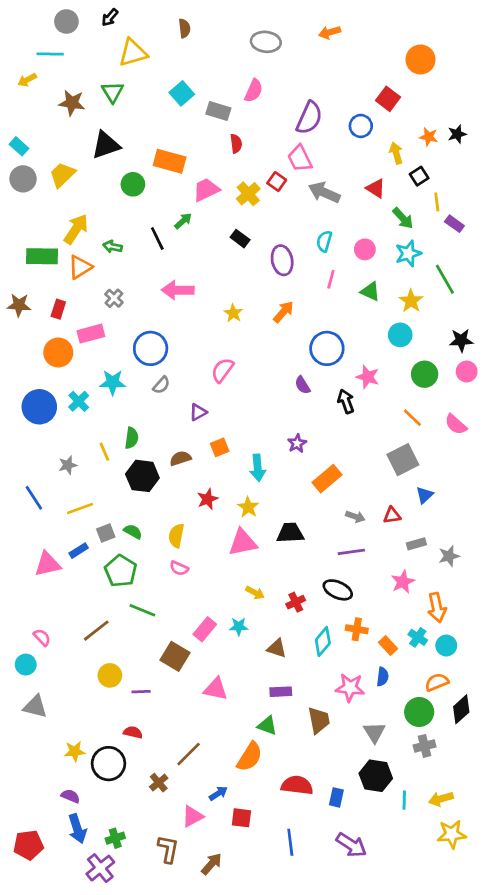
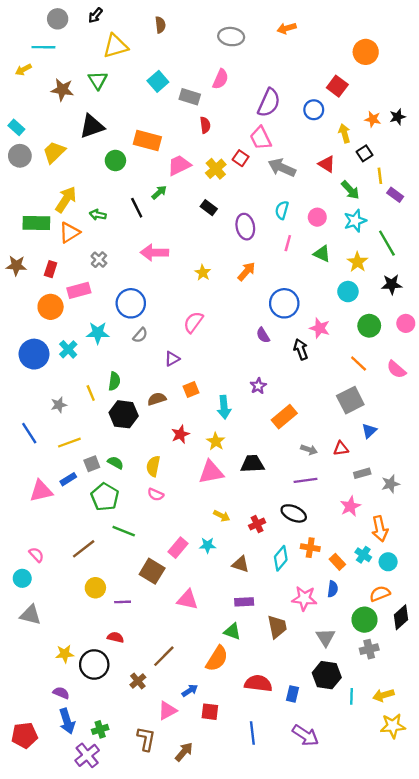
black star: (461, 340) -> (392, 284), moved

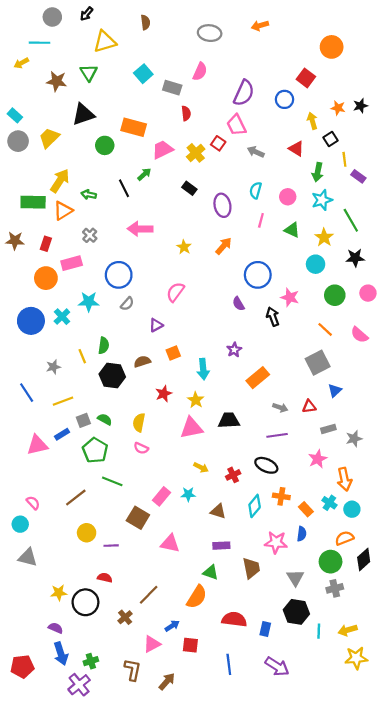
gray arrow: (282, 168) -> (256, 152), size x0.7
green arrow: (350, 190) -> (318, 172), turned 54

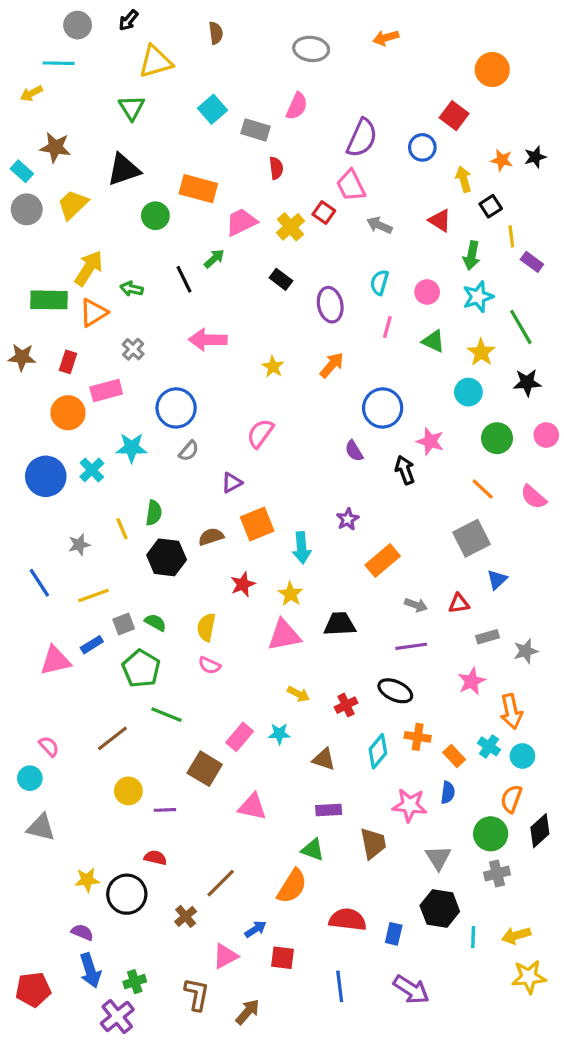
brown star: (57, 81) -> (55, 147), moved
orange square: (173, 353) -> (257, 524), size x1.5
orange semicircle: (344, 538) -> (511, 799), turned -48

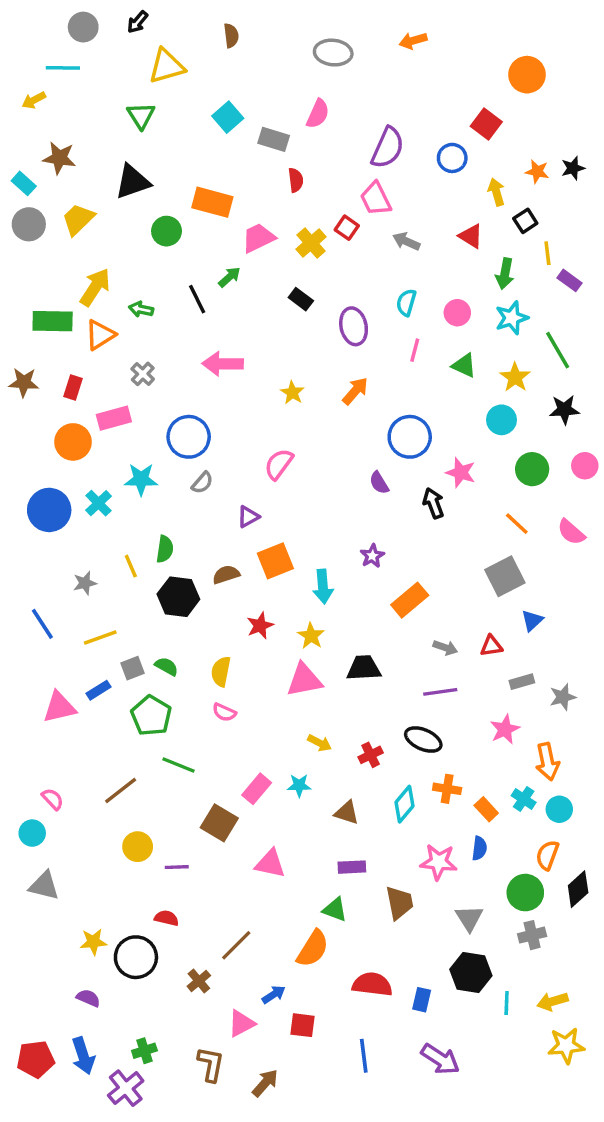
blue arrow: (90, 970) -> (83, 1056), moved

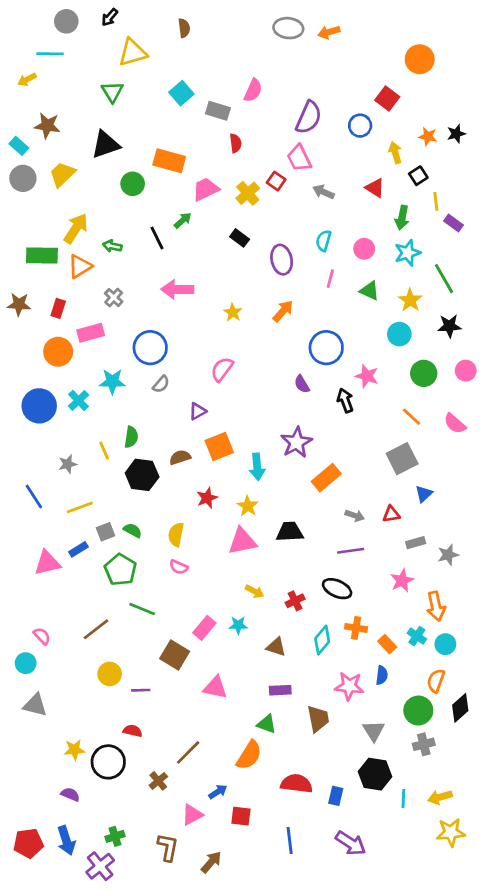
gray ellipse: (333, 53) -> (288, 28), moved
purple star: (372, 556) -> (296, 442), size x1.6

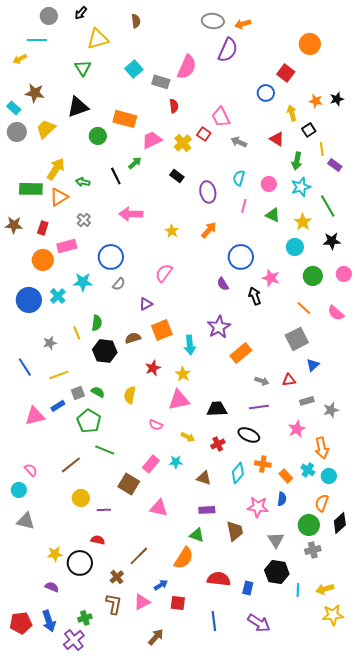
pink semicircle: (253, 90) -> (187, 67), size x1.4
purple semicircle: (309, 117) -> (228, 50), moved
black trapezoid: (290, 532) -> (217, 409), moved
pink semicircle: (179, 567) -> (156, 425), moved
brown L-shape: (168, 847) -> (114, 604), moved

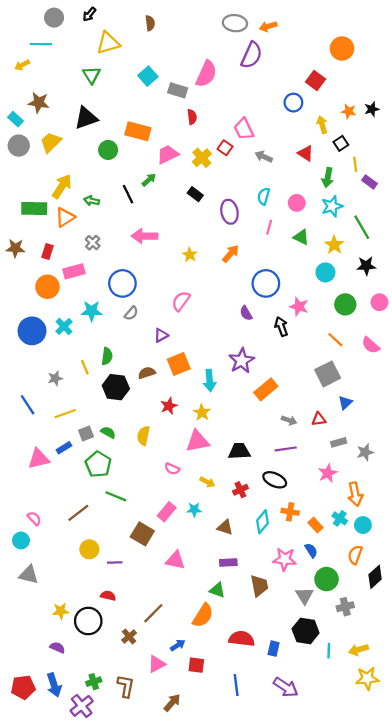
blue semicircle: (282, 499) -> (311, 550), turned -40
green circle: (309, 525) -> (327, 579), moved
brown L-shape: (114, 604) -> (126, 686), moved

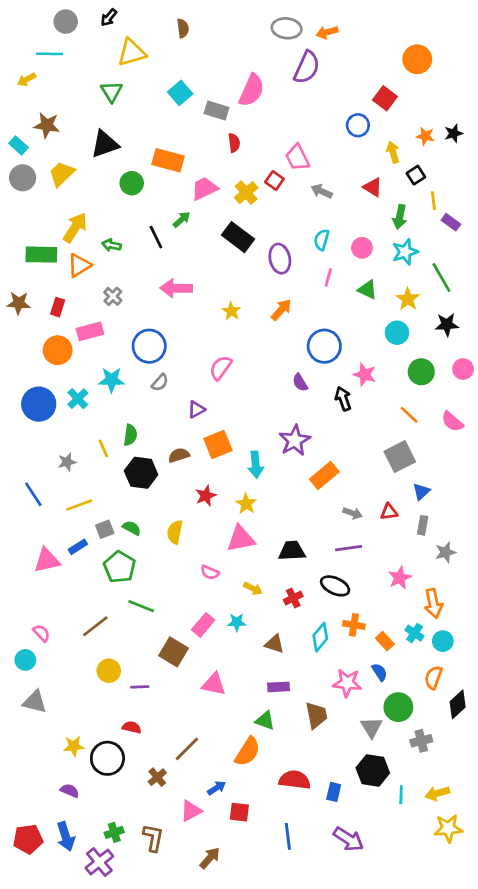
black rectangle: (195, 194) -> (238, 237), size x1.6
gray rectangle: (339, 442) -> (423, 525), moved, turned -64

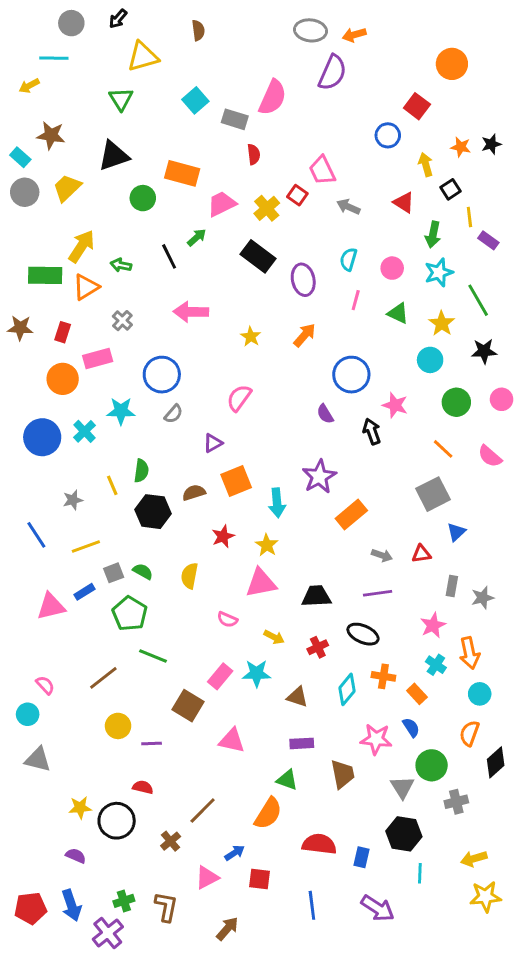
gray rectangle: (423, 525) -> (452, 586), moved
cyan star: (237, 622) -> (257, 673), size x1.4
cyan cross: (415, 633) -> (436, 665), moved
cyan line: (401, 795) -> (420, 873), moved

